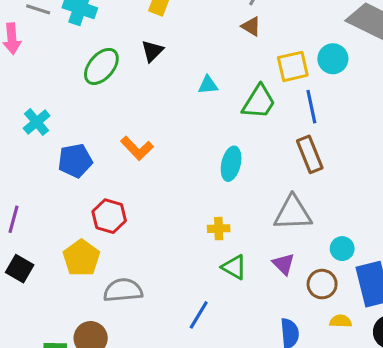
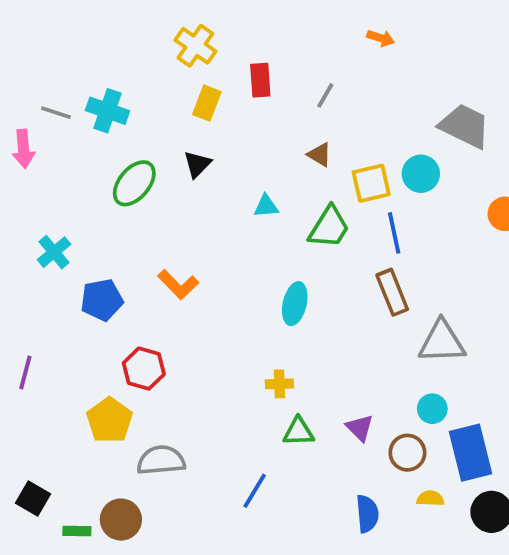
brown triangle: (251, 26) -> (320, 155), moved
gray triangle: (293, 213) -> (442, 342), moved
green triangle: (234, 267) -> (299, 432), turned -32
black square: (20, 269) -> (33, 498), moved

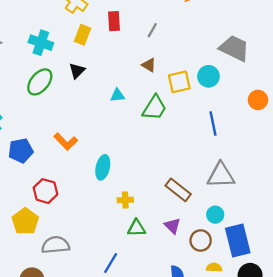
cyan cross: (108, 111) -> (41, 43), moved
blue line: (394, 233) -> (213, 124), moved
brown rectangle: (392, 292) -> (178, 190), moved, turned -30
cyan ellipse: (295, 304) -> (103, 167), moved

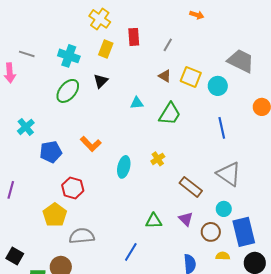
yellow square: (179, 82) -> (191, 77), moved, turned 35
gray triangle: (221, 175) -> (229, 174), turned 36
yellow cross: (125, 200) -> (158, 159), moved, turned -32

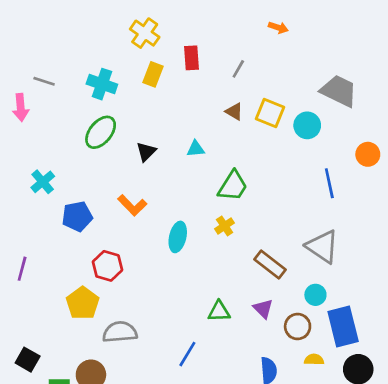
black triangle: (101, 81) -> (146, 152), moved
green trapezoid: (170, 114) -> (233, 186), moved
blue line: (222, 128) -> (329, 183), moved

